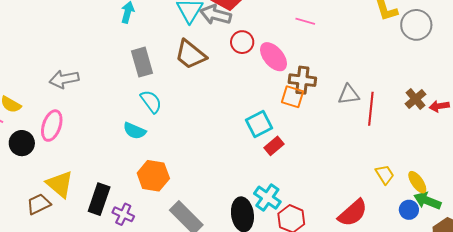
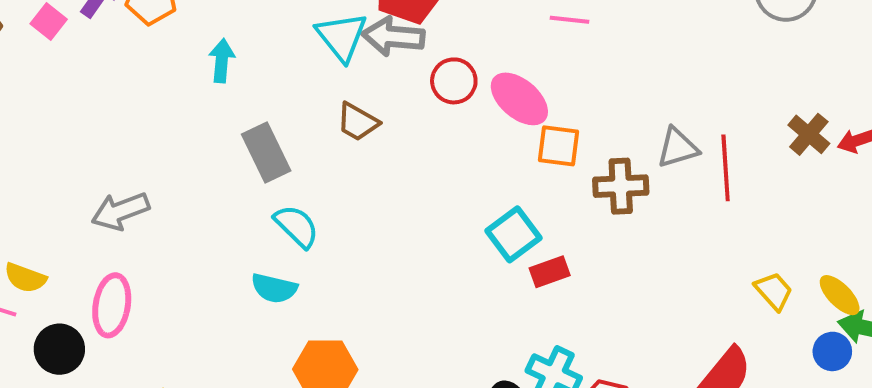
brown trapezoid: (190, 55) -> (358, 122), size x0.7
brown cross: (302, 80) -> (621, 186), moved
orange square: (292, 97) -> (559, 146), moved
red rectangle: (274, 146) -> (550, 272), turned 30

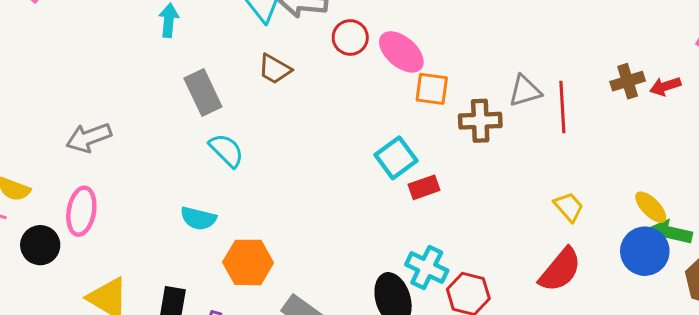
brown cross: (809, 134) -> (628, 81), turned 32
cyan semicircle: (274, 288) -> (198, 218), moved
yellow trapezoid: (774, 291) -> (569, 207), moved
blue circle: (832, 351) -> (645, 251), size x1.6

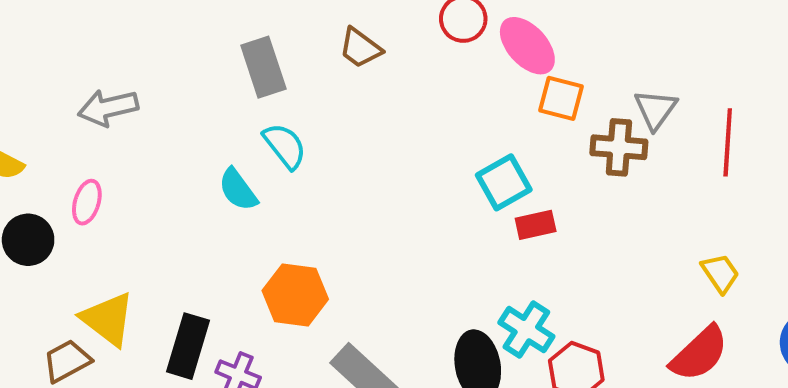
gray triangle: (525, 91) -> (656, 109), moved, turned -45
pink ellipse: (81, 211) -> (87, 202), size x0.7
cyan semicircle: (198, 218) -> (238, 190), moved, turned 33

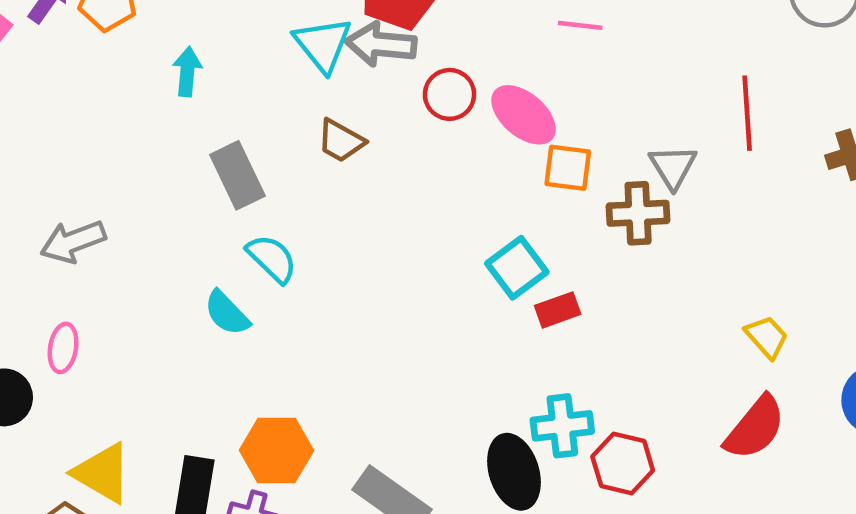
red line: (728, 142) -> (747, 113), moved
orange hexagon: (295, 295) -> (277, 450), moved
cyan cross: (526, 330) -> (562, 426), turned -32

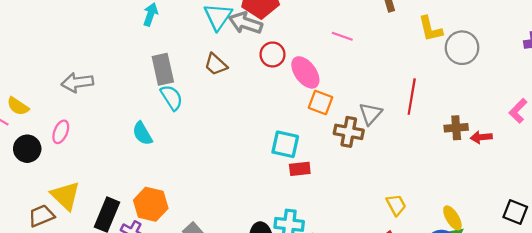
cyan semicircle: (272, 259) -> (172, 98), moved
cyan square: (517, 268) -> (285, 144), turned 36

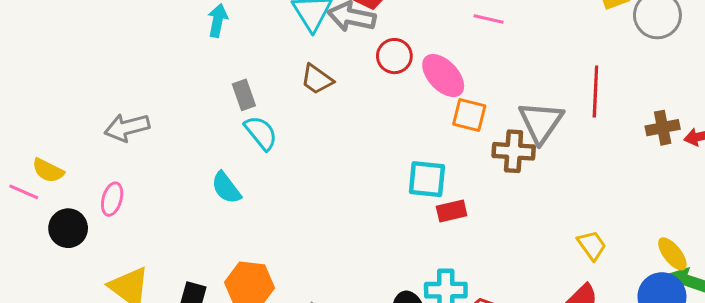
gray rectangle: (163, 69) -> (244, 95), size x0.7
gray triangle: (370, 114) -> (541, 122), size x1.4

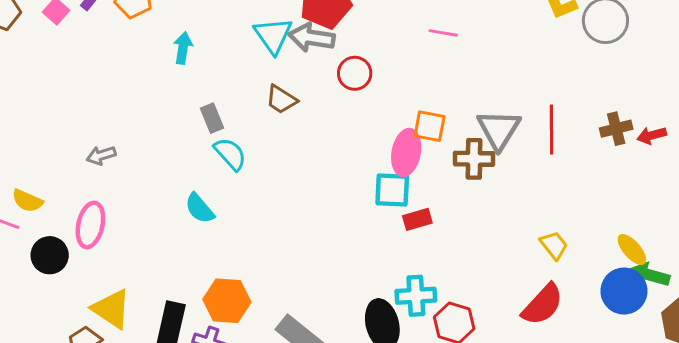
pink ellipse: (443, 76) -> (406, 152), moved, turned 57
red line: (595, 92) -> (552, 129), moved
gray arrow: (127, 127) -> (101, 155), size x0.7
pink ellipse: (112, 199) -> (90, 225), size x1.4

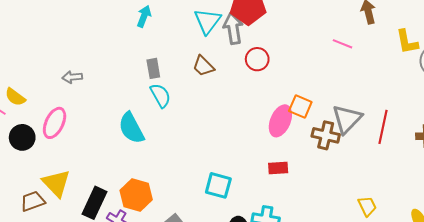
pink line: (443, 33) -> (342, 44), moved
gray arrow: (311, 38) -> (233, 28), turned 60
cyan square: (392, 190) -> (218, 185), moved
cyan semicircle: (200, 208) -> (131, 128), size x1.4

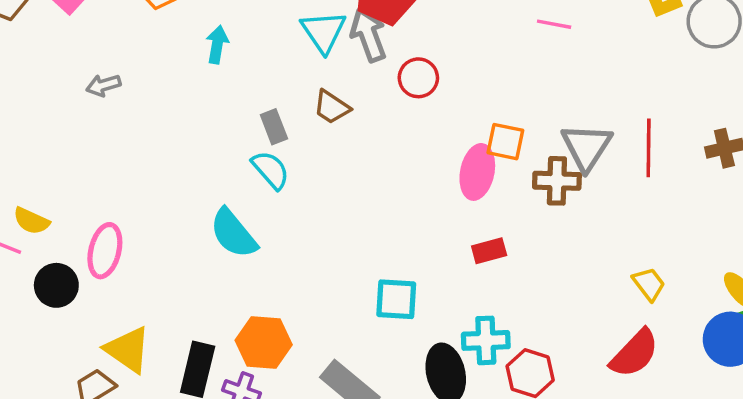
gray rectangle: (153, 68) -> (274, 127), moved
gray arrow: (72, 77) -> (103, 85), moved

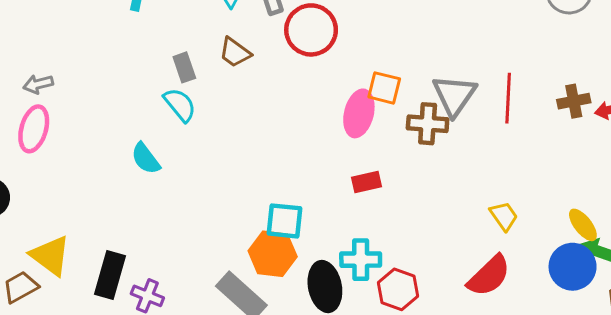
red circle: (418, 78) -> (311, 30), size x1.5
gray arrow: (103, 85) -> (38, 84), moved
cyan semicircle: (233, 233) -> (146, 159), size x0.7
pink ellipse: (105, 251) -> (34, 129), moved
orange hexagon: (264, 342) -> (273, 254), moved

